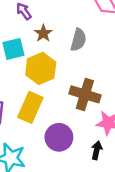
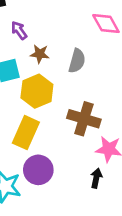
brown star: (43, 33) -> (40, 54), turned -30
purple circle: (59, 137) -> (38, 170), moved

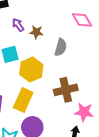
brown star: (40, 54) -> (36, 32), moved
brown cross: (84, 119) -> (66, 90), turned -30

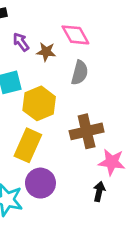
pink diamond: (82, 20) -> (75, 35), moved

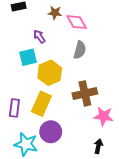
purple arrow: (21, 42) -> (39, 37), moved
brown star: (46, 52) -> (55, 13), moved
black arrow: (99, 191) -> (98, 146), moved

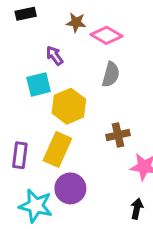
pink diamond: (77, 22) -> (106, 35), turned -30
brown cross: (85, 93) -> (118, 135), size x0.7

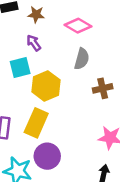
brown star: (76, 22) -> (36, 14), moved
brown cross: (118, 135) -> (103, 88), moved

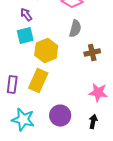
purple arrow: (34, 43) -> (26, 15), moved
purple circle: (47, 156) -> (60, 116), moved

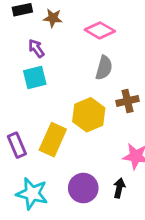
yellow hexagon: (46, 51) -> (89, 115), moved
purple rectangle: (12, 85) -> (17, 145), turned -30
black arrow: (93, 122) -> (119, 188), moved

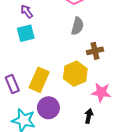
yellow hexagon: (89, 115) -> (75, 74), moved
purple circle: (83, 188) -> (48, 108), moved

